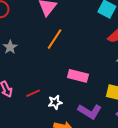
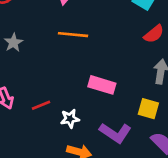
orange line: (55, 39) -> (73, 35), turned 60

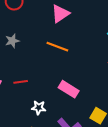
red line: (41, 105) -> (21, 82), moved

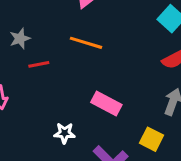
red line: (21, 82) -> (39, 64), moved

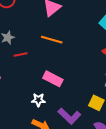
pink rectangle: (106, 103) -> (53, 79), moved

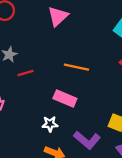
orange line: (52, 40) -> (76, 67), moved

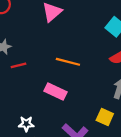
white star: (50, 124) -> (26, 124), moved

